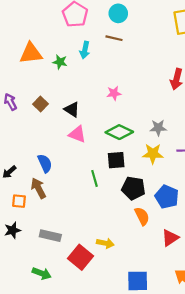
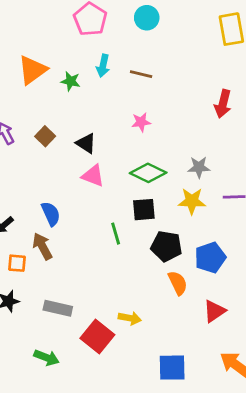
brown line: (114, 38) -> (141, 74), moved
orange triangle: (31, 53) -> (32, 70), turned -30
blue pentagon: (167, 197) -> (210, 258), turned 30

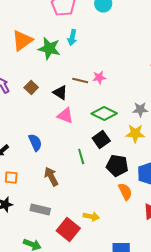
brown line: (141, 74) -> (80, 80), moved
green star: (71, 81) -> (49, 48), size x1.6
black square: (144, 210) -> (101, 140), turned -30
brown arrow: (42, 246) -> (51, 176), moved

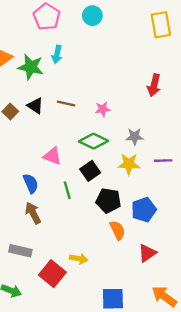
pink star: (99, 78) -> (103, 109), moved
black triangle: (60, 92) -> (35, 106), moved
pink triangle: (65, 116) -> (52, 156), moved
blue semicircle: (35, 142) -> (31, 183), moved

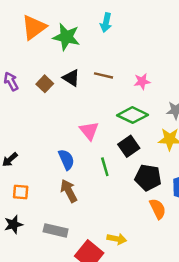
cyan arrow: (57, 54) -> (106, 23), moved
pink triangle: (52, 156) -> (89, 131), turned 30

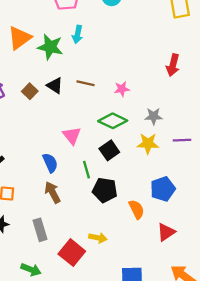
cyan arrow: (106, 23) -> (77, 34), moved
black pentagon: (148, 178) -> (105, 190), moved
gray rectangle: (56, 230) -> (40, 230), turned 60

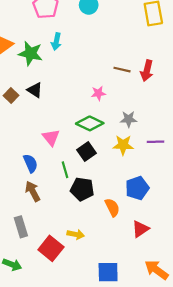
brown line: (85, 83) -> (122, 70), moved

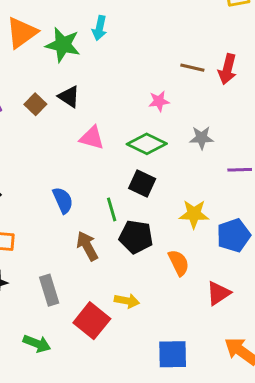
pink triangle: (51, 137) -> (92, 138), moved, turned -36
yellow star: (123, 145) -> (194, 214), moved
black square: (86, 151) -> (142, 184), turned -30
blue pentagon: (137, 188) -> (234, 235), moved
brown arrow: (33, 191) -> (87, 246), moved

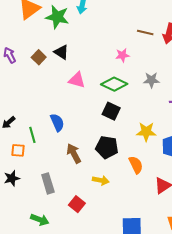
green line: (112, 209) -> (32, 135), moved
yellow arrow: (127, 301) -> (101, 180), moved
red square: (92, 321) -> (77, 204), size x0.7

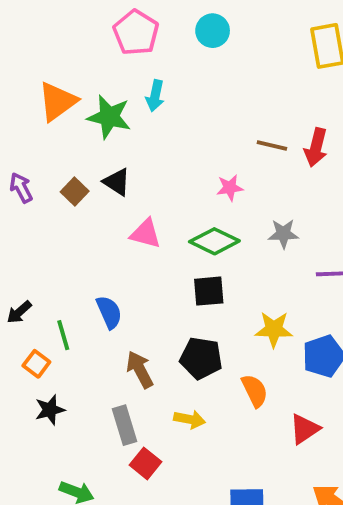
black square: (111, 111) -> (209, 291), turned -30
orange square: (18, 150) -> (36, 364), turned 32
black star: (12, 178) -> (50, 410), moved
gray rectangle: (48, 183) -> (124, 425), moved

